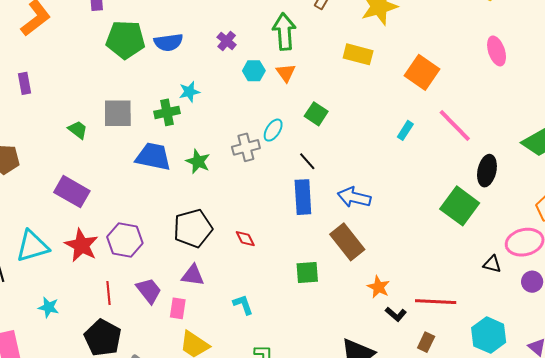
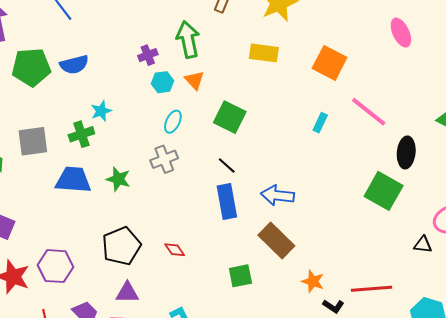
purple cross: (227, 41) -> (148, 55), moved, turned 36
green square: (316, 114) -> (230, 117), size x1.4
cyan ellipse: (273, 130) -> (173, 122), moved

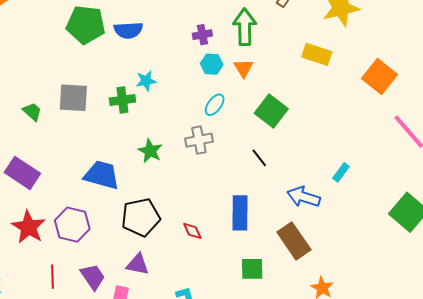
cyan rectangle: (320, 123) -> (341, 172), moved
blue trapezoid: (73, 180) -> (102, 175), moved
blue rectangle: (227, 201) -> (240, 213), moved

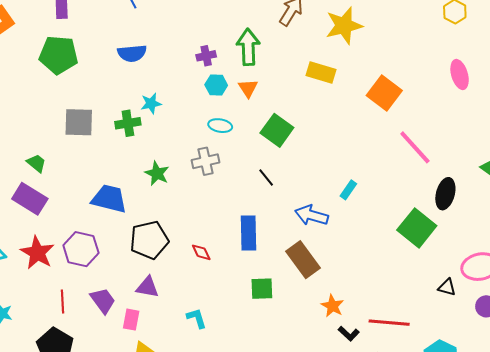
green pentagon: (86, 25) -> (58, 55), moved
cyan ellipse: (215, 105) -> (220, 126), turned 65
green trapezoid: (32, 112) -> (36, 163), moved

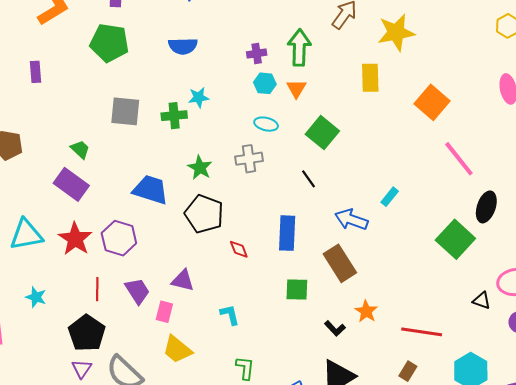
yellow rectangle: (321, 72) -> (370, 78), turned 68
black pentagon: (149, 240) -> (204, 214), moved, turned 30
black L-shape: (349, 334) -> (335, 328), moved

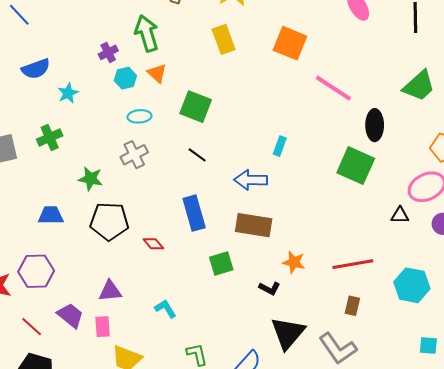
cyan star: (199, 97) -> (68, 93), moved
blue trapezoid: (150, 190) -> (51, 215), size x0.7
brown rectangle: (340, 263) -> (254, 225), turned -30
red line: (97, 289) -> (32, 327), turned -30

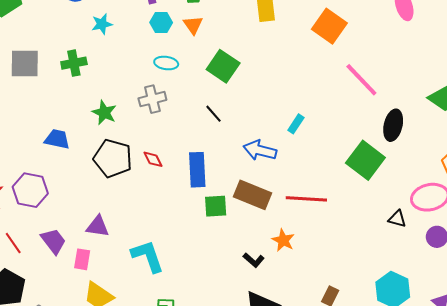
red diamond: (153, 244) -> (153, 159), moved
green square: (221, 264) -> (216, 206), moved
red line: (353, 264) -> (306, 199), moved
cyan L-shape: (166, 309) -> (148, 256), size x1.6

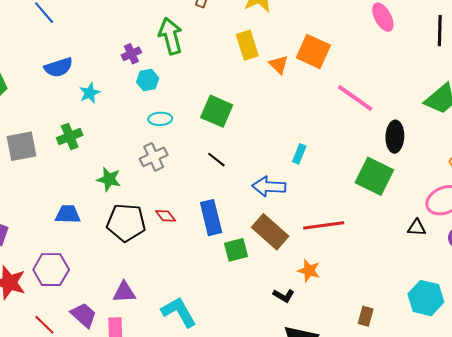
orange triangle: (193, 25) -> (279, 65), moved
brown rectangle: (253, 195) -> (270, 232), turned 30

